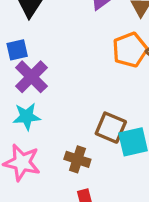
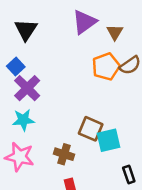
blue square: (17, 50) -> (16, 67), turned -30

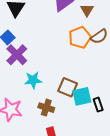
cyan star: (23, 120) -> (33, 80), moved
black rectangle: (129, 175) -> (98, 105), moved

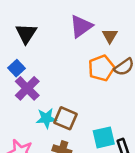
brown square: (68, 87) -> (65, 118), moved

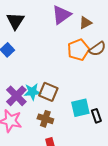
brown triangle: (110, 36) -> (85, 23), turned 32
purple cross: (27, 88) -> (16, 96), moved

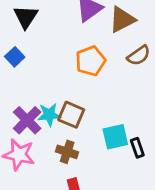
brown triangle: (85, 23) -> (122, 20), size x1.5
orange pentagon: (78, 50) -> (91, 61), moved

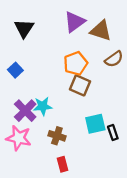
brown triangle: (122, 20) -> (101, 31), turned 45
blue square: (15, 57) -> (15, 70), moved
brown square: (71, 115) -> (80, 85), moved

